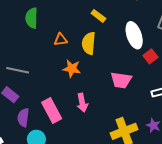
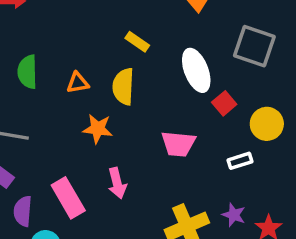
green semicircle: (32, 18) -> (27, 72), moved

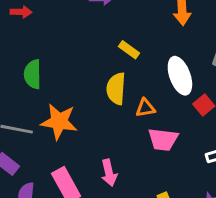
orange triangle: (78, 83) -> (145, 108), moved
orange star: (98, 129) -> (59, 122), moved, size x1.4

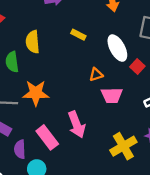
yellow semicircle: (116, 89) -> (33, 42), moved
pink arrow: (109, 173) -> (77, 125), size x1.4

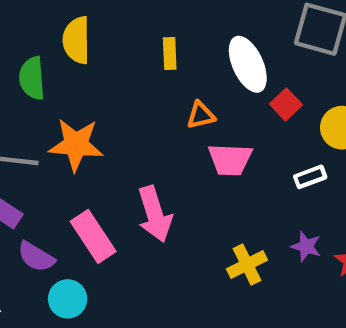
yellow rectangle: (78, 35) -> (170, 54), moved, turned 56
yellow cross: (123, 146) -> (247, 264), size x0.7
purple semicircle: (20, 149) -> (36, 257), turned -60

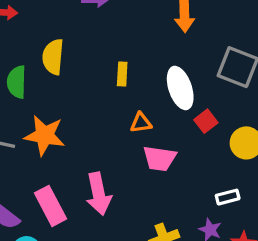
white rectangle: (310, 177) -> (228, 197), moved

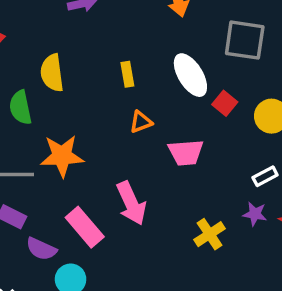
orange triangle: (141, 123) -> (141, 122), moved

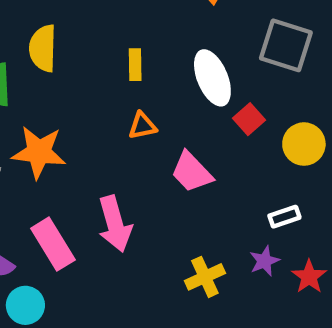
pink trapezoid: (186, 152) -> (192, 172), turned 42
purple star: (255, 214) -> (264, 261), turned 30

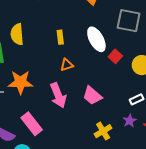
pink trapezoid: (192, 172) -> (92, 96), moved
pink arrow: (115, 224) -> (58, 95), moved

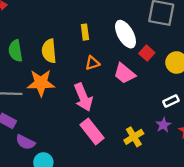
yellow semicircle: (17, 34) -> (49, 51), moved
pink trapezoid: (92, 96) -> (124, 73), moved
pink rectangle: (32, 124) -> (92, 131), moved

